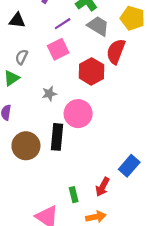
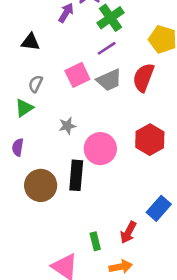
purple line: (63, 24) -> (107, 48), moved
gray trapezoid: (98, 26) -> (109, 80), moved, turned 125
red hexagon: (91, 71) -> (150, 140), moved

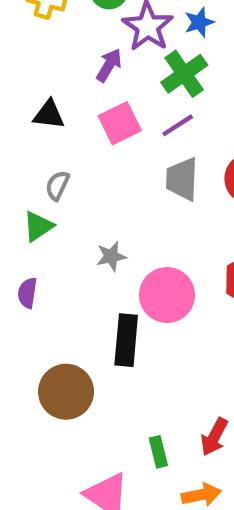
pink square: (77, 75) -> (120, 123), moved
gray trapezoid: (109, 80) -> (182, 179), turned 116
brown circle: (41, 185) -> (66, 392), moved

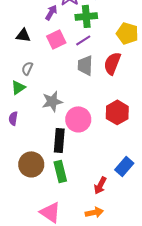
green cross: (184, 74) -> (86, 16), turned 30
gray star: (111, 256) -> (52, 101), size x1.5
green rectangle: (158, 452) -> (60, 171), moved, size x1.5

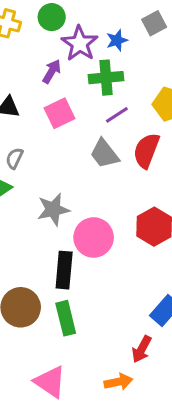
purple line: (83, 40) -> (117, 115), moved
gray trapezoid: (85, 65) -> (104, 154), turned -40
red arrow: (100, 185) -> (142, 349), moved

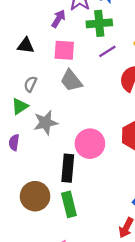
pink square: (59, 113) -> (64, 50), turned 30
gray trapezoid: (104, 154) -> (71, 81), moved
gray star: (53, 210) -> (46, 123), moved

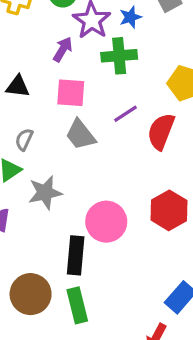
purple line: (107, 51) -> (126, 114), moved

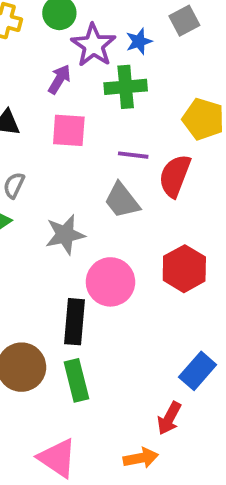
purple line: (126, 114) -> (133, 155), turned 40
gray trapezoid: (80, 135) -> (122, 200), moved
gray star: (45, 193) -> (65, 235), moved

